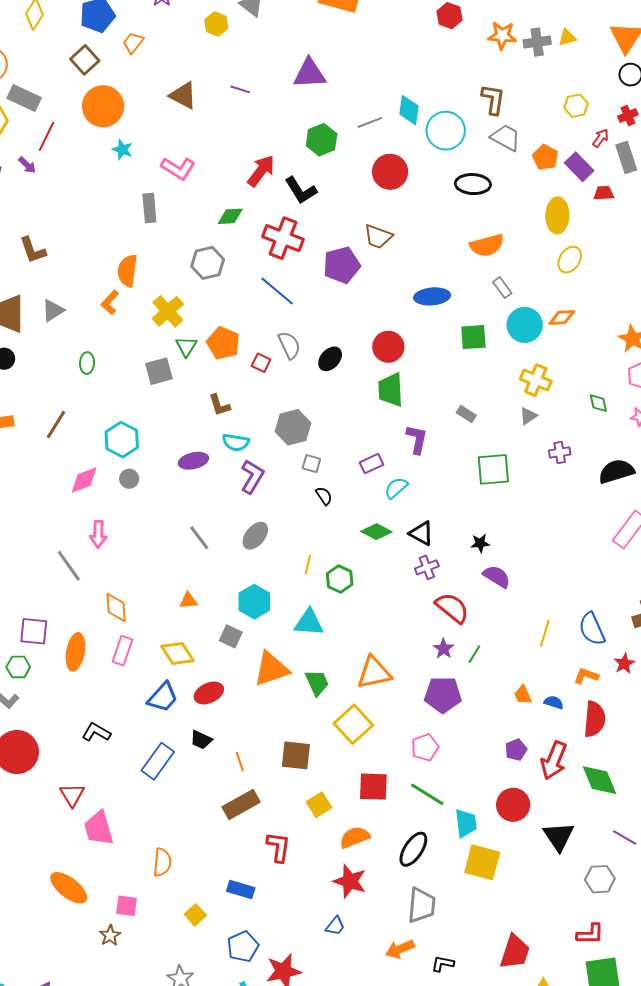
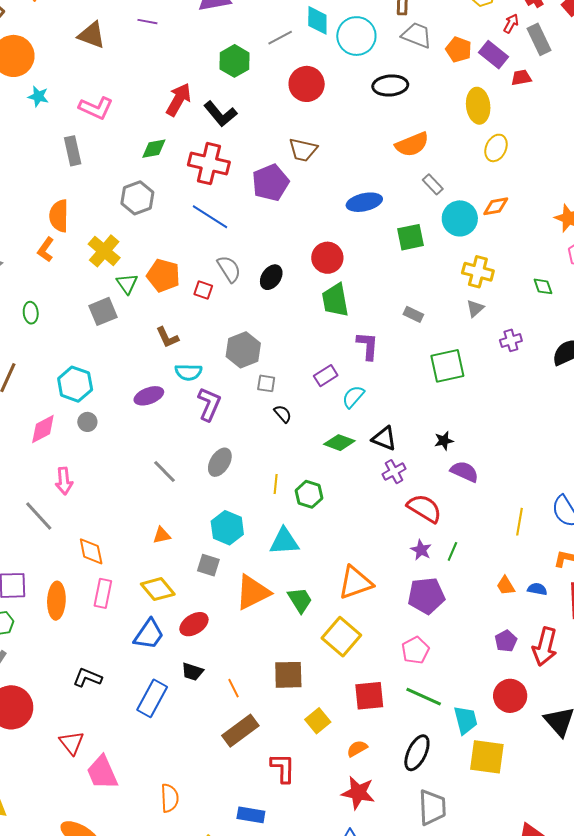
orange semicircle: (355, 837) -> (357, 749), size x0.7

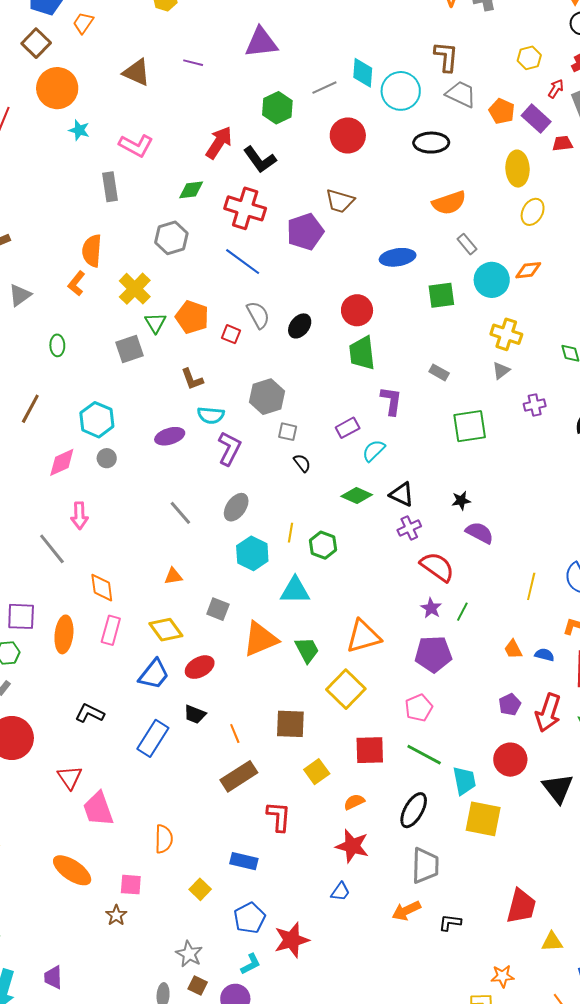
cyan hexagon: (227, 528) -> (252, 553), moved

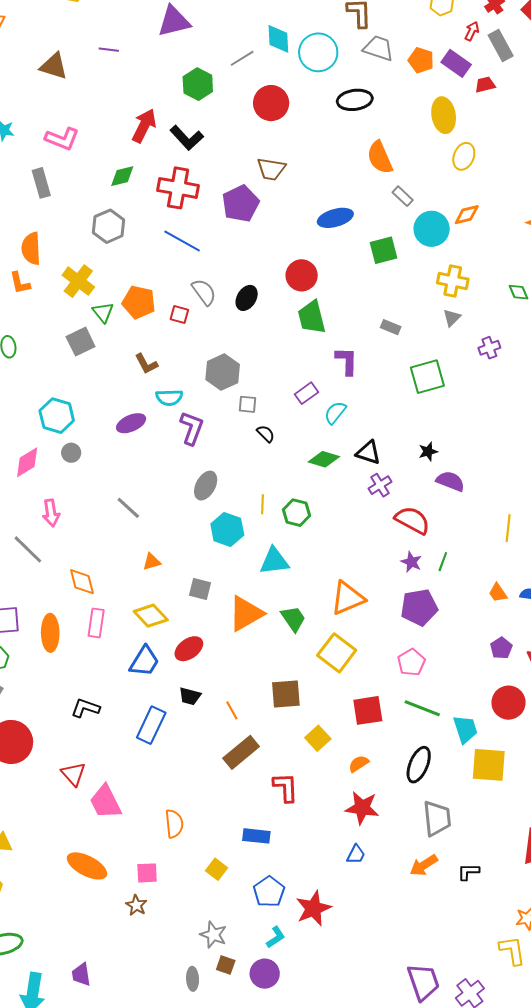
orange semicircle: (449, 203) -> (380, 157), turned 92
orange L-shape: (76, 283) -> (20, 283), turned -45
gray line: (180, 513) -> (128, 508), moved

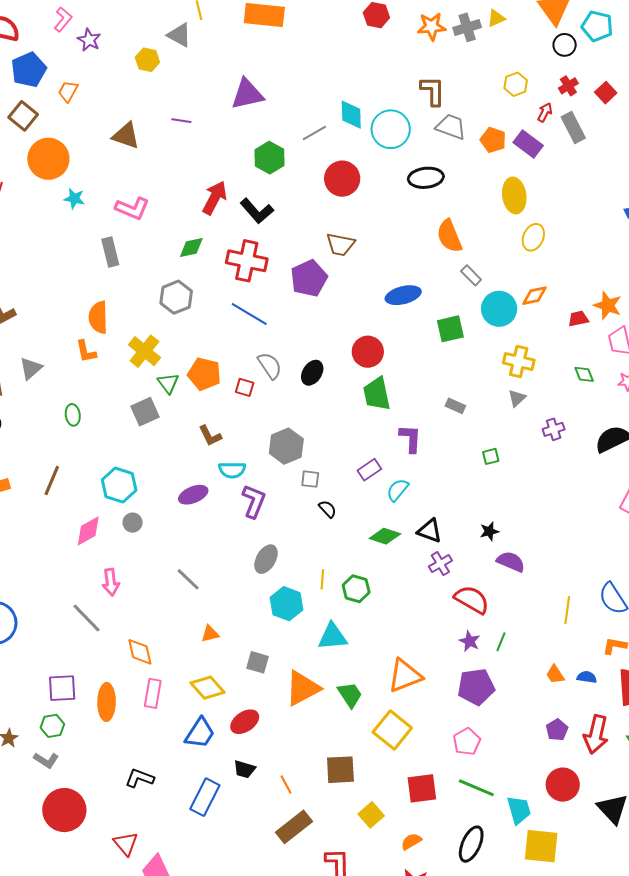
red trapezoid: (485, 85) -> (578, 319), moved
green square: (427, 377) -> (491, 456), size x0.5

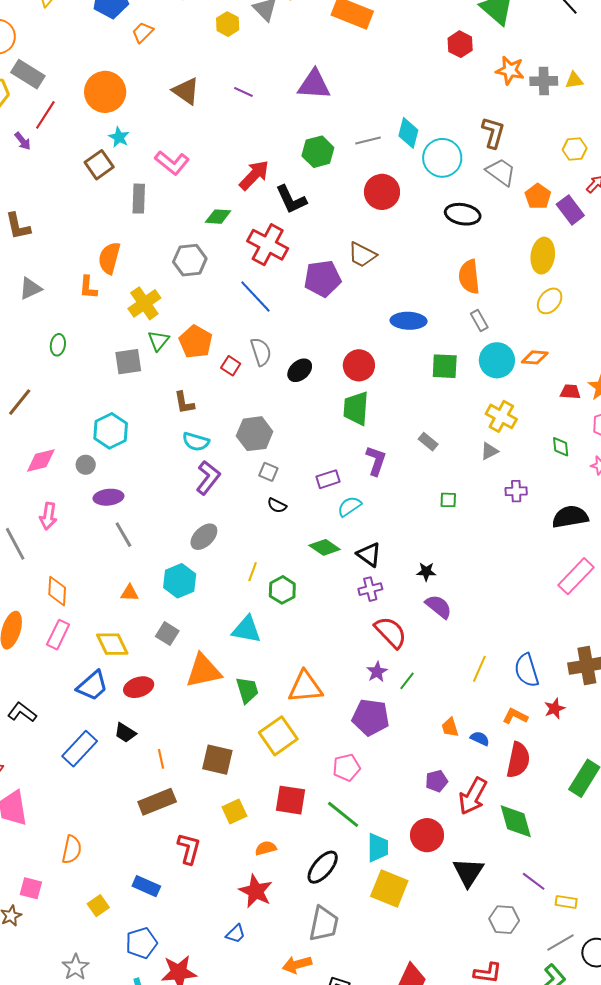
brown square: (23, 116) -> (99, 165), moved
cyan hexagon: (119, 485) -> (111, 431), moved
purple ellipse: (193, 495) -> (108, 497), moved
black semicircle: (328, 509) -> (277, 505), turned 144
cyan hexagon: (286, 604) -> (180, 581), moved

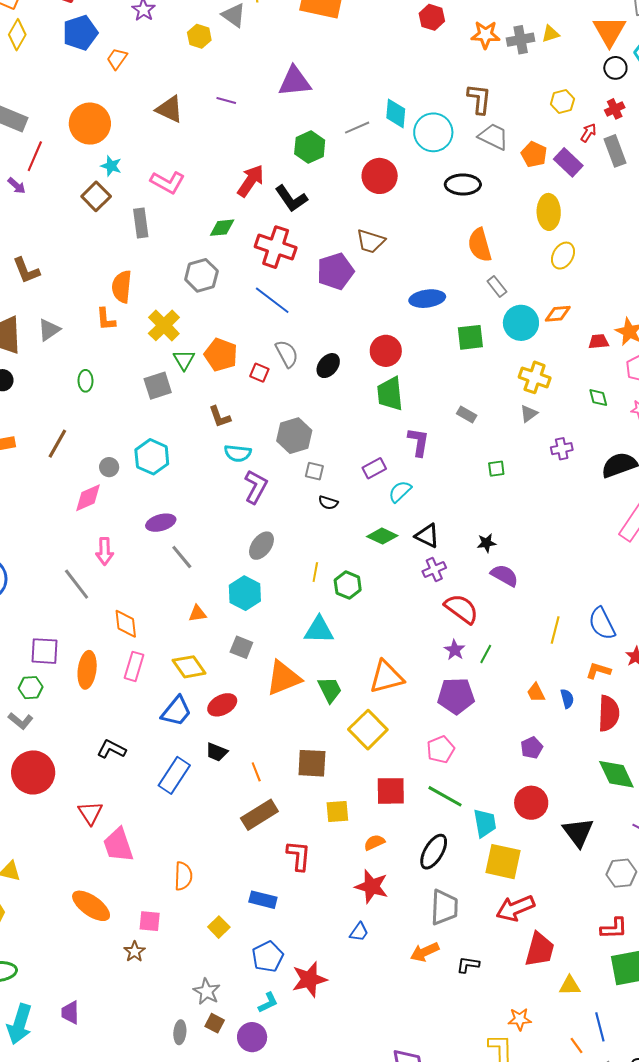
gray circle: (86, 465) -> (109, 467), moved
blue semicircle: (480, 739) -> (567, 699), turned 60
red arrow: (473, 796) -> (515, 908), moved, turned 48
yellow square: (234, 811) -> (337, 811), turned 30

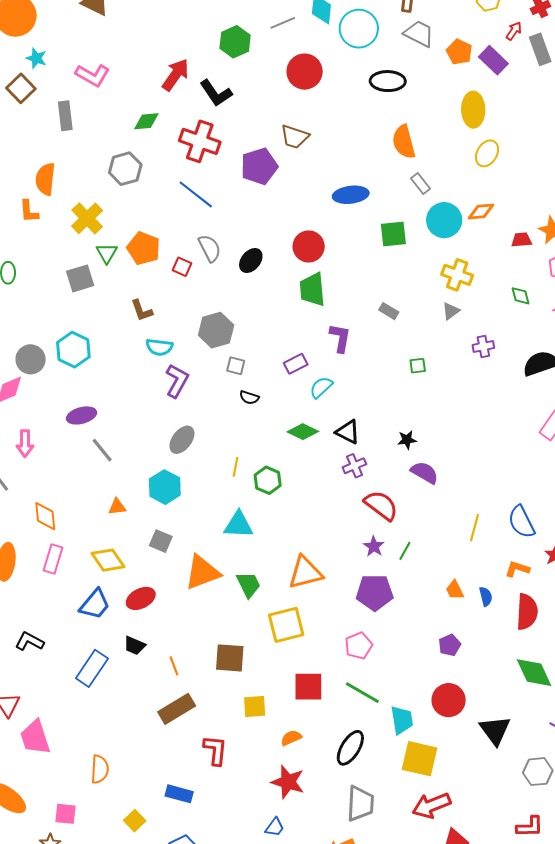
gray circle: (109, 467) -> (31, 359), size x1.5
yellow square: (368, 730) -> (286, 625), turned 30

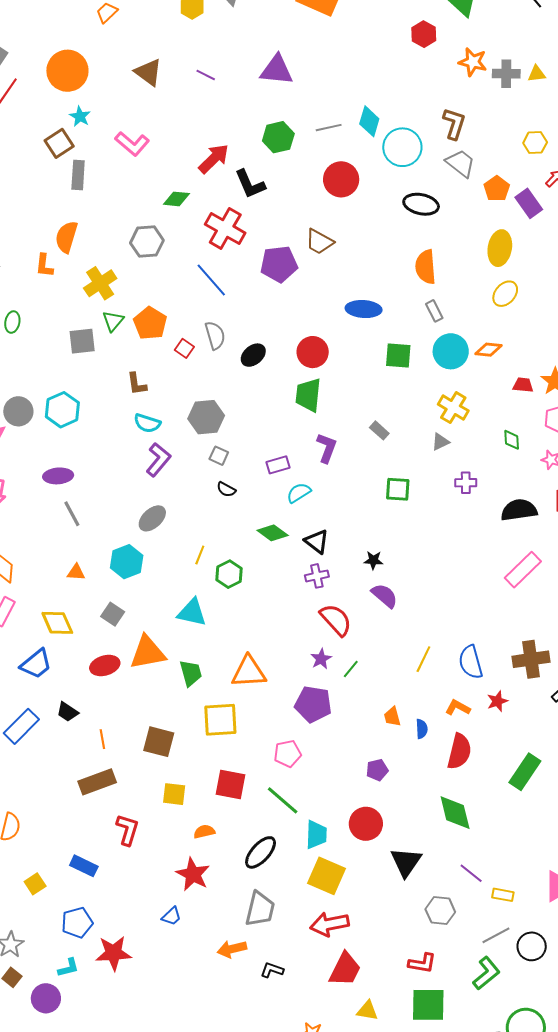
gray rectangle: (65, 116) -> (78, 175), moved
green square: (418, 366) -> (398, 489), size x1.5
red ellipse: (141, 598) -> (105, 666), moved

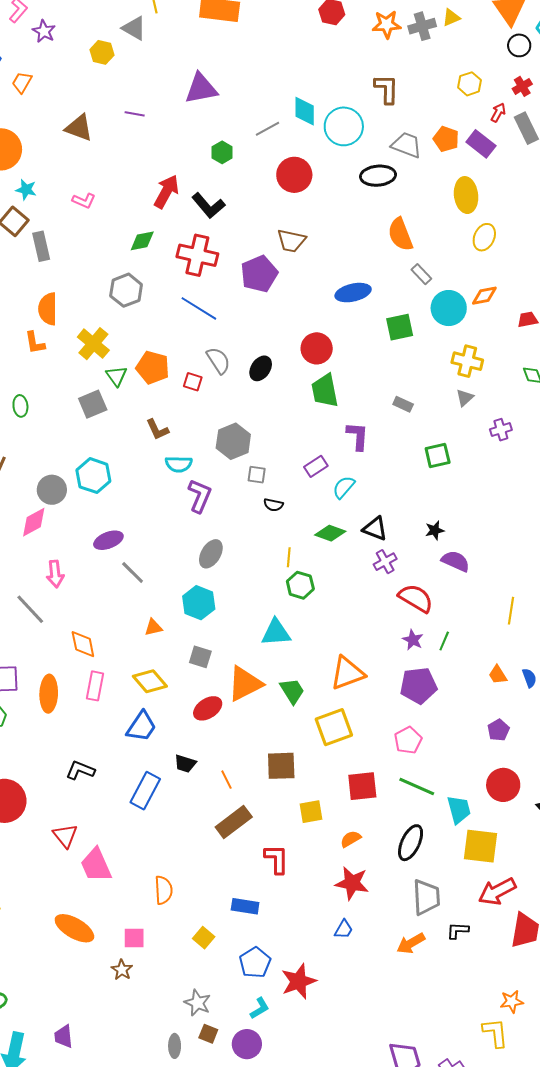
green hexagon: (278, 137) -> (222, 152), size x0.7
pink L-shape: (132, 144) -> (84, 201), size x0.7
gray trapezoid: (461, 163) -> (406, 145), moved
yellow line: (200, 555) -> (289, 557), moved
black L-shape: (272, 970) -> (458, 931), moved

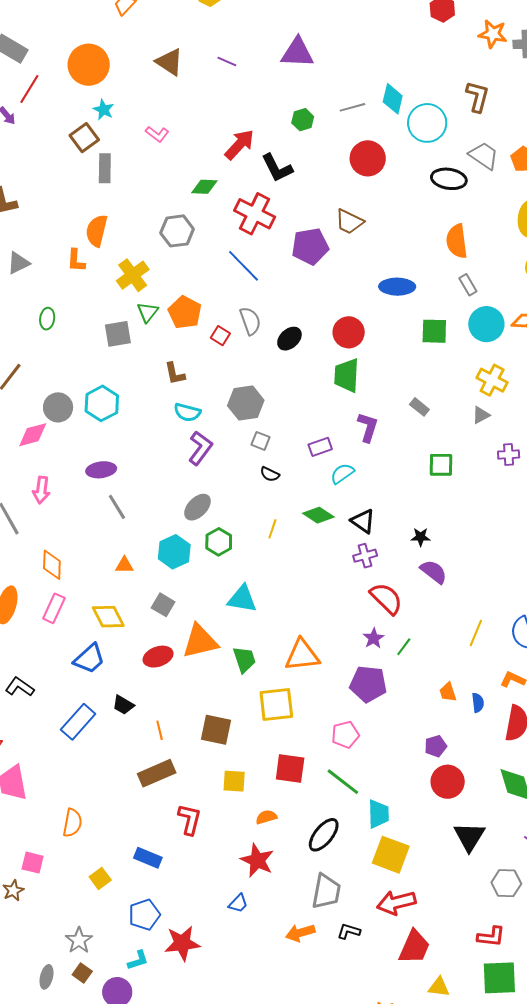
green hexagon: (300, 585) -> (219, 542), moved
red circle: (503, 785) -> (448, 782), moved

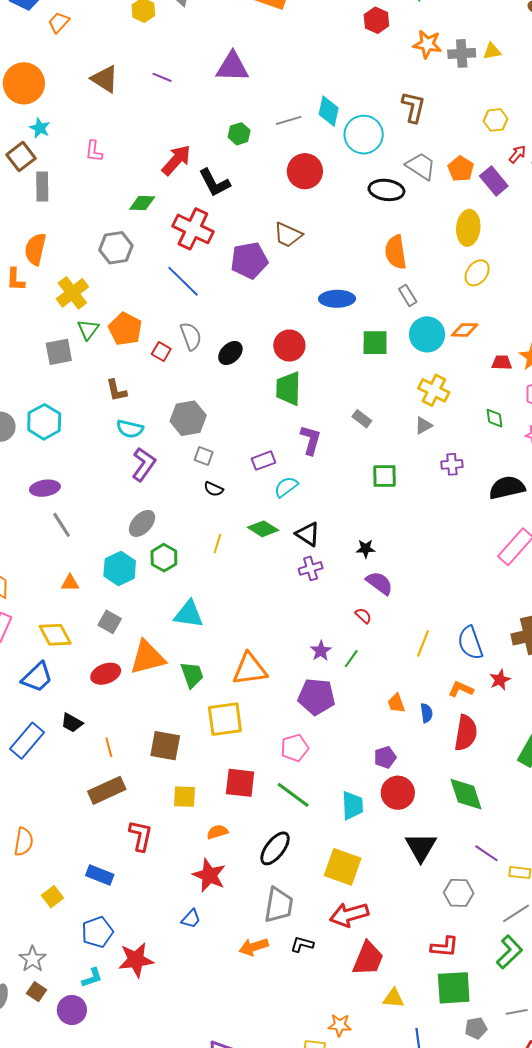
pink L-shape: (157, 134) -> (94, 151), turned 60
red semicircle: (386, 598) -> (363, 616), moved, size x0.5
cyan trapezoid: (378, 814) -> (352, 805), moved

